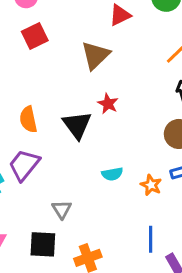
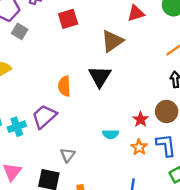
red star: (108, 104) -> (141, 119), moved
orange semicircle: (28, 119) -> (64, 86), moved
black triangle: (77, 125) -> (100, 76), moved

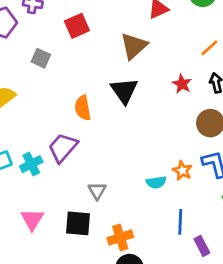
gray square: (20, 31) -> (41, 58), moved
red star: (141, 119) -> (182, 84), moved
cyan semicircle: (111, 134) -> (156, 182), moved

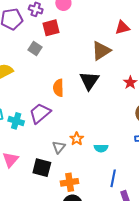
red square: (77, 26) -> (51, 28), moved
cyan cross: (31, 164) -> (16, 121), turned 35
orange star: (182, 171) -> (77, 139), moved

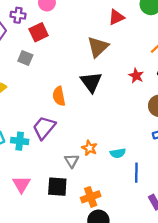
blue line: (113, 178) -> (136, 173), moved

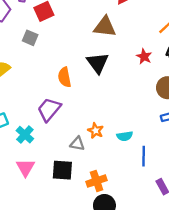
brown triangle: (98, 47) -> (105, 27), turned 50
cyan cross: (20, 141) -> (25, 135), moved, turned 35
gray triangle: (72, 161) -> (77, 144), turned -48

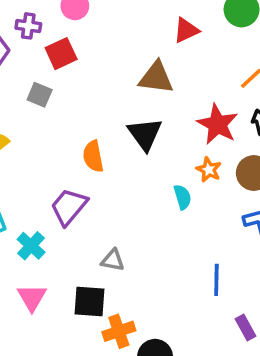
red star: (144, 56) -> (217, 124), size x1.6
orange star: (96, 131) -> (209, 170), moved
cyan semicircle: (125, 136) -> (182, 197), moved, turned -98
orange cross: (97, 181) -> (119, 331), moved

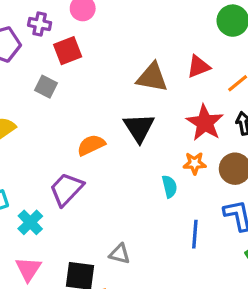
red triangle: (186, 30) -> (199, 67), moved
orange semicircle: (93, 156) -> (91, 145), turned 72
orange star: (209, 170) -> (195, 163), turned -30
gray triangle: (113, 260) -> (120, 254), moved
blue line: (216, 280) -> (195, 234), moved

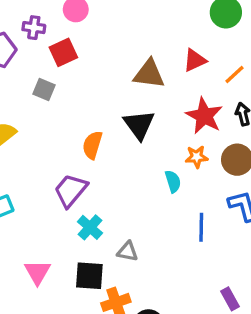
orange semicircle: (91, 145) -> (92, 145), turned -44
cyan cross: (30, 222) -> (90, 227), moved

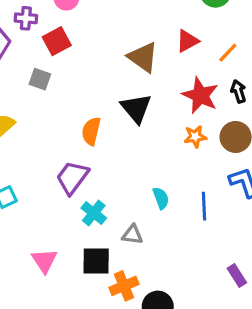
brown triangle: (149, 74) -> (143, 57), turned 32
cyan semicircle: (173, 181) -> (161, 198), moved

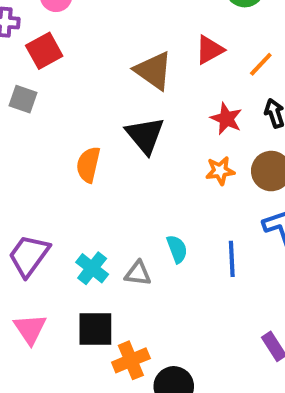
red star: (200, 95) -> (226, 119), size x0.7
purple trapezoid: (72, 177) -> (29, 256), moved
gray triangle: (132, 235) -> (138, 273), moved

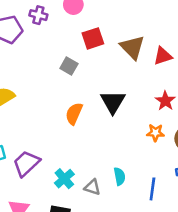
red square: (44, 51) -> (93, 38), moved
brown triangle: (153, 71) -> (132, 47), moved
gray square: (23, 99) -> (69, 66), moved

